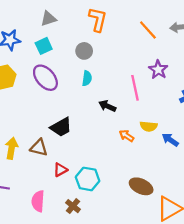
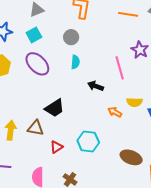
orange line: (148, 30) -> (128, 14), turned -36
cyan hexagon: (88, 179) -> (88, 141), moved

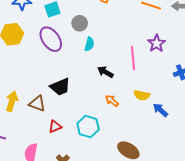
gray circle: (71, 37) -> (80, 23), moved
orange arrow: (115, 112) -> (112, 101), moved

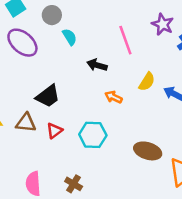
purple star: (157, 43) -> (163, 24), moved
cyan semicircle: (89, 44) -> (70, 37), turned -32
yellow semicircle: (142, 95) -> (147, 82), turned -56
red triangle: (55, 126) -> (54, 131), moved

